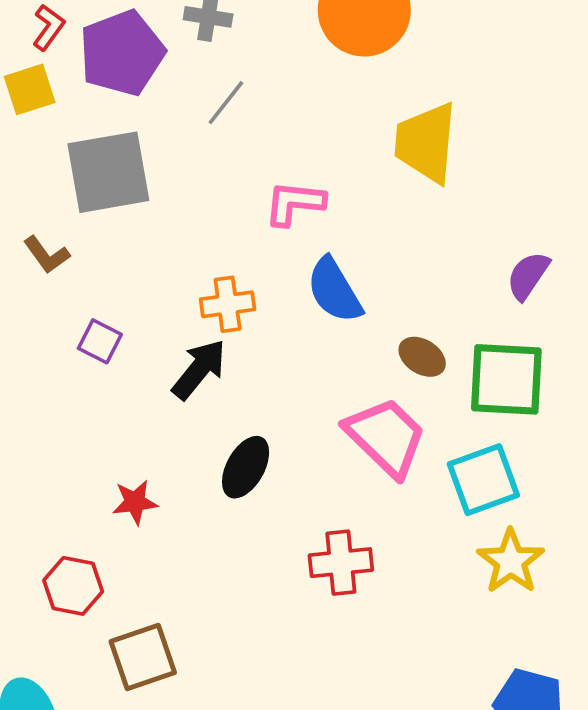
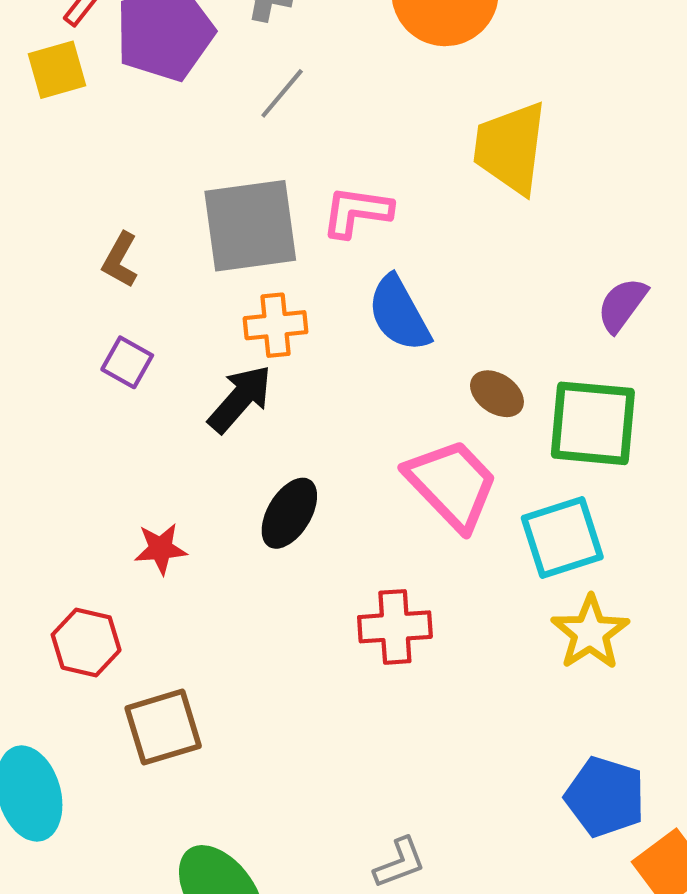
gray square: (108, 172) -> (250, 226), moved
brown L-shape: (47, 255) -> (120, 260), moved, turned 63

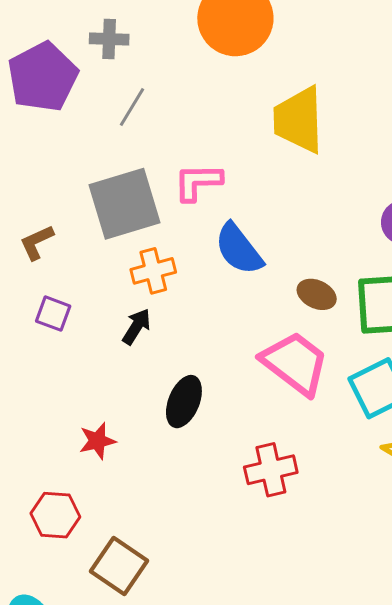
brown L-shape: (120, 260) -> (37, 242), turned 45
black arrow: (240, 399) -> (136, 327), size x0.7
brown square: (163, 727) -> (119, 566), turned -30

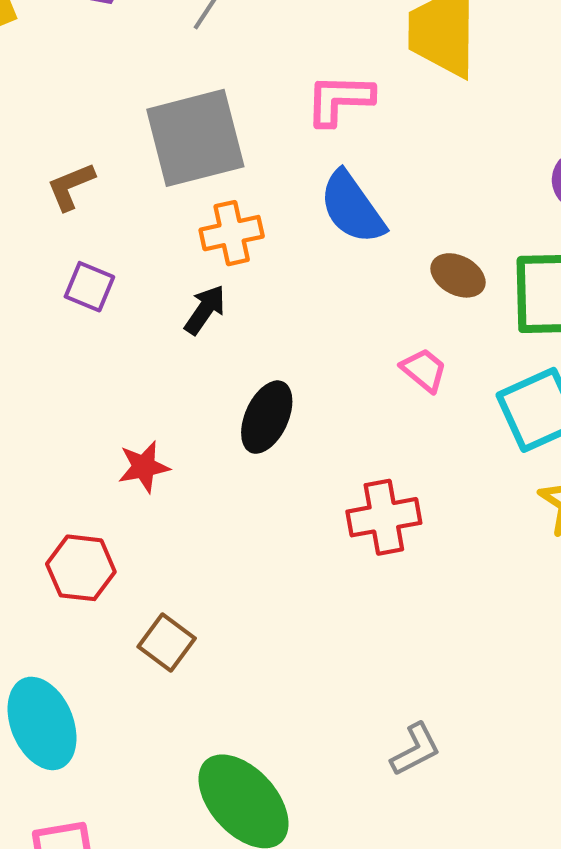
pink L-shape: (198, 182) -> (339, 99), moved
pink trapezoid: (295, 363) -> (424, 370), size x0.5
brown square: (119, 566) -> (167, 643), size x0.7

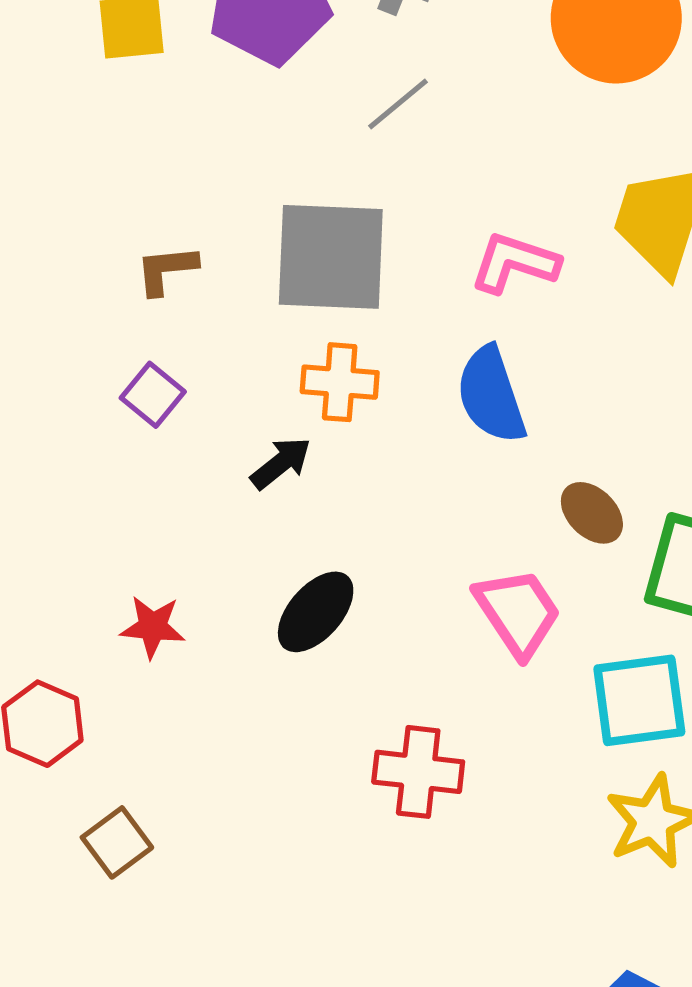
pink trapezoid: (424, 370) -> (518, 612), size x1.6

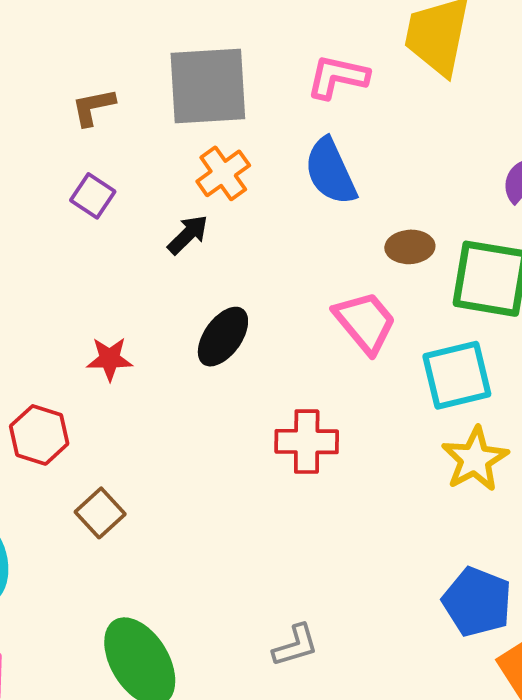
orange cross: (340, 382) -> (223, 173), turned -34
brown ellipse: (592, 513) -> (410, 247), turned -42

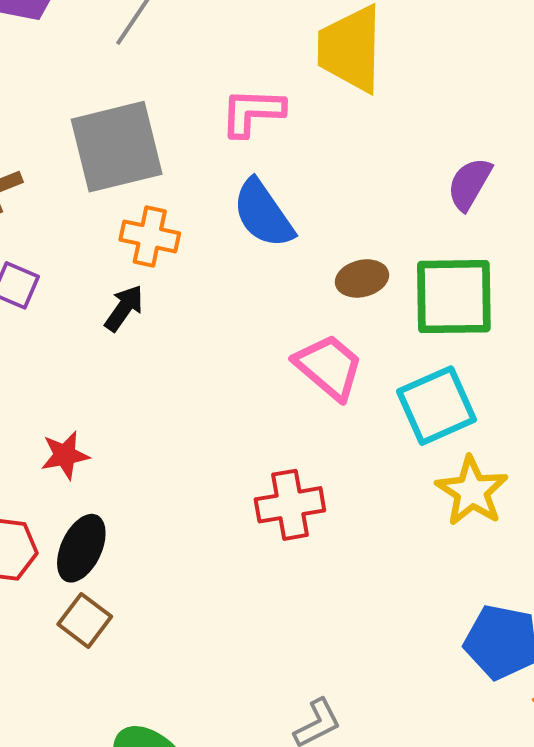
orange cross: (223, 173) -> (150, 236), turned -32
black ellipse: (223, 337) -> (81, 548), moved

